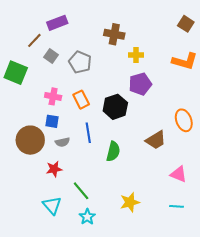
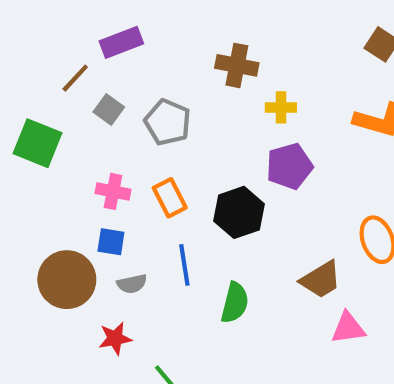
pink triangle: (179, 174) -> (348, 328), moved, turned -30

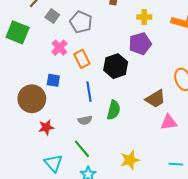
yellow cross: (281, 107) -> (144, 17), moved
pink cross: (113, 191) -> (59, 48), moved, turned 35
gray semicircle: (132, 284) -> (85, 120), moved
red star: (115, 338) -> (46, 127), moved

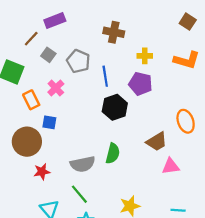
purple pentagon: (140, 44) -> (141, 84), turned 30
orange rectangle: (82, 59) -> (31, 100), moved
blue line: (89, 92) -> (105, 76), moved
gray semicircle: (85, 120) -> (83, 164), size x1.6

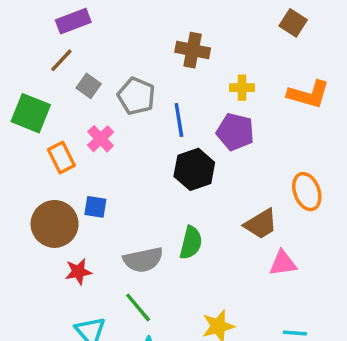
purple rectangle: (55, 20) -> (73, 21), moved
brown square: (188, 22) -> (293, 23), moved
blue square: (49, 122) -> (95, 207), moved

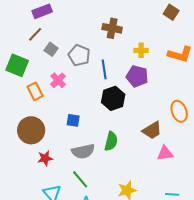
blue square: (95, 207) -> (73, 120), moved

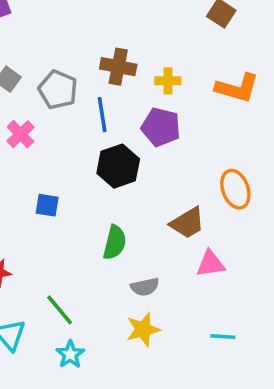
brown cross: (112, 28) -> (118, 67), moved
gray semicircle: (83, 151) -> (145, 287), moved, size x0.7

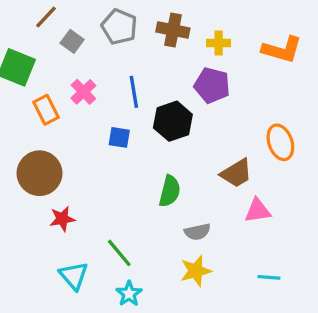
gray pentagon: (58, 90) -> (119, 27), moved
blue line: (102, 115) -> (134, 92), moved
blue square: (47, 205) -> (119, 137), moved

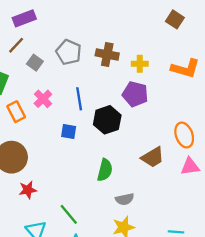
pink triangle: (258, 211) -> (190, 167), moved

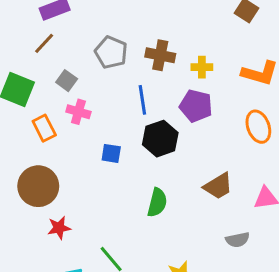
gray square: (35, 63) -> (67, 81), moved
pink cross: (43, 99) -> (78, 112), turned -30
blue line: (79, 99) -> (142, 100), moved
orange ellipse: (184, 135) -> (258, 127), moved
gray semicircle: (125, 199) -> (238, 240), moved

